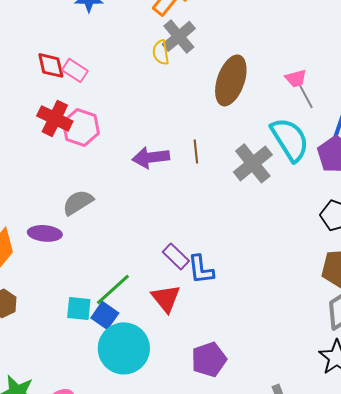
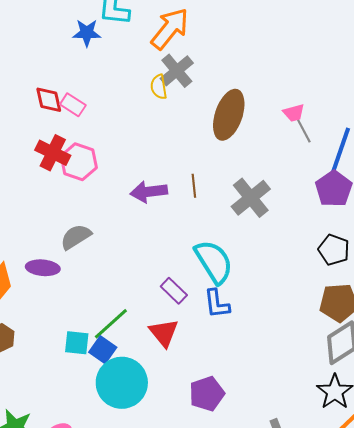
cyan semicircle: (290, 139) -> (214, 262), moved
blue L-shape: (201, 269) -> (217, 304), moved

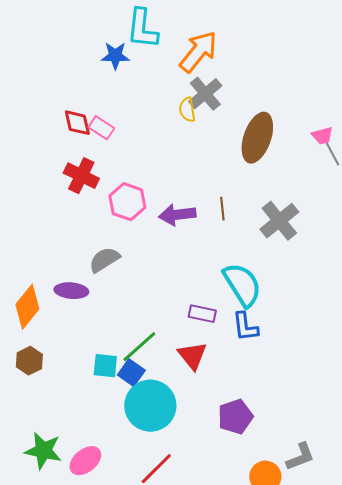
pink hexagon: (79, 162) -> (127, 202), moved
purple rectangle: (174, 291) -> (202, 314), turned -32

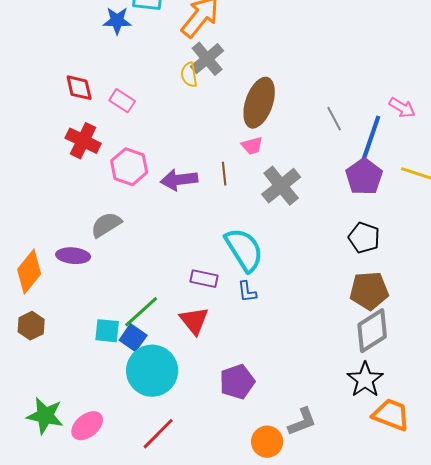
pink rectangle: (101, 128) -> (122, 101), moved
pink trapezoid: (322, 136) -> (252, 146), moved
blue L-shape: (245, 327) -> (247, 292), size x0.7

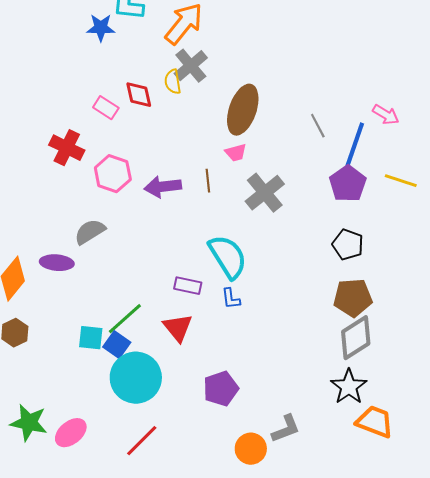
red diamond: (79, 88) -> (139, 95), moved

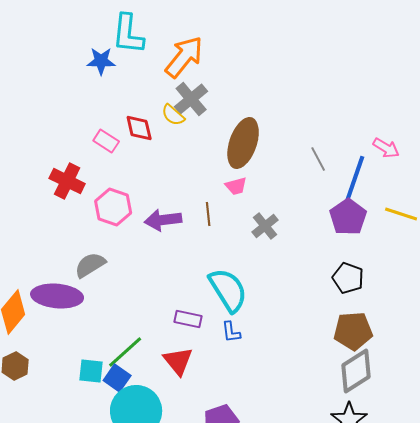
yellow semicircle: (173, 82) -> (173, 115), turned -40
gray cross: (265, 193) -> (265, 226), size x0.7
purple ellipse: (57, 263) -> (57, 296), size x1.5

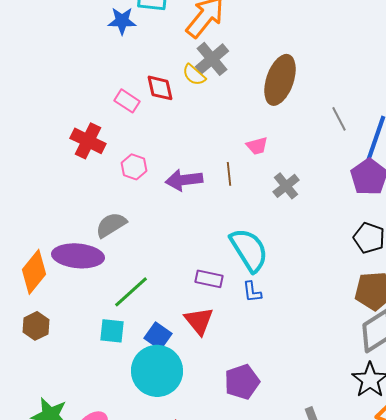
brown ellipse: (243, 143) -> (280, 80), moved
pink hexagon: (113, 207) -> (134, 167), size x0.7
green line: (125, 352) -> (131, 292), moved
blue square: (117, 378) -> (158, 336), moved

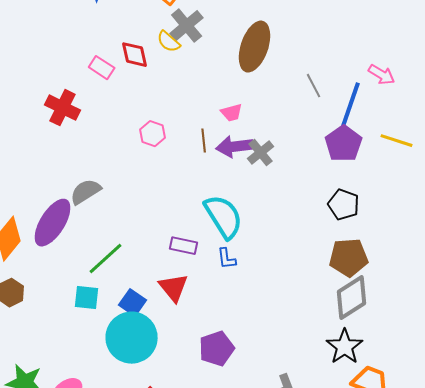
pink hexagon: (134, 167) -> (153, 134), moved
purple arrow: (184, 180) -> (235, 147), moved
purple ellipse: (78, 256) -> (53, 223), turned -63

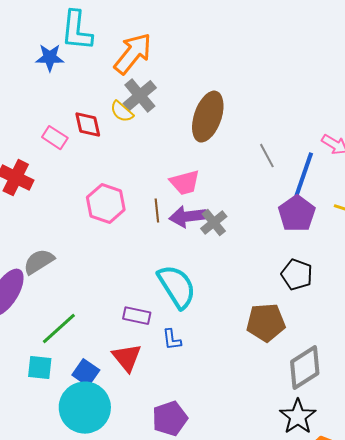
pink trapezoid: (232, 113) -> (185, 183), size x1.4
pink hexagon: (153, 134) -> (106, 204), size x1.5
brown pentagon: (349, 258) -> (266, 323), moved
blue L-shape: (227, 259) -> (172, 340), moved

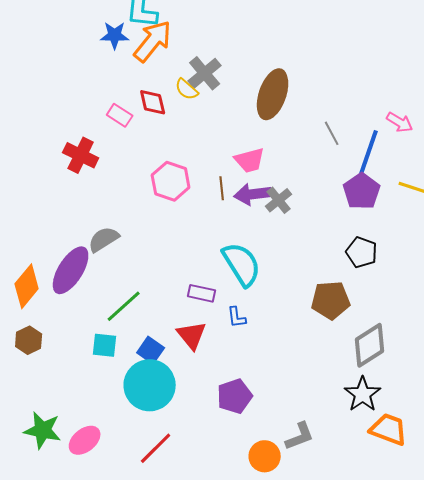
orange arrow: (133, 54) -> (153, 41), moved

